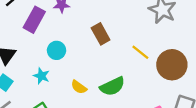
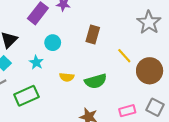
brown rectangle: (101, 34) -> (93, 35), turned 36
yellow semicircle: (79, 87) -> (67, 77), turned -40

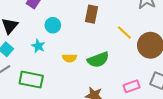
green rectangle: (26, 96) -> (31, 80), turned 40

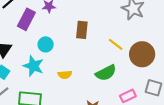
cyan star: (38, 46) -> (33, 66), size x1.5
green semicircle: (98, 60) -> (106, 73), moved

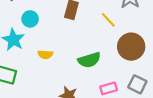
yellow line: (116, 44) -> (108, 20), moved

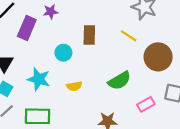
cyan circle: (30, 19) -> (63, 53), moved

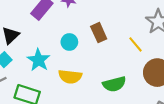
brown rectangle: (89, 35) -> (99, 33), turned -42
yellow semicircle: (74, 86) -> (70, 77), size x1.5

